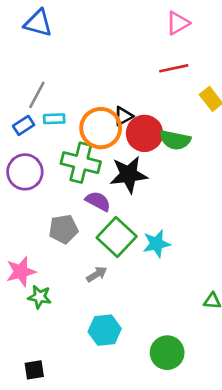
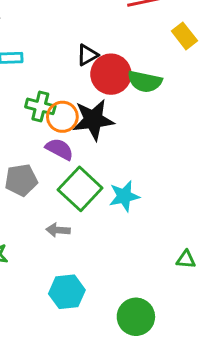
orange circle: (101, 128) -> (62, 117), moved, size x0.7
green cross: (81, 163) -> (40, 106), size x0.7
gray arrow: (97, 274) -> (58, 230), turned -144

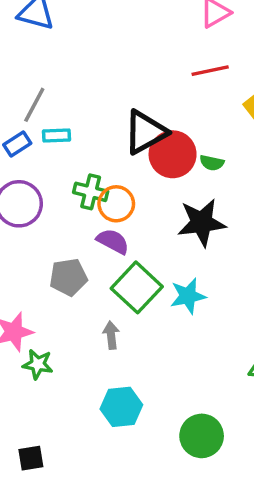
black triangle: (87, 55) -> (145, 132), size x1.8
green semicircle: (145, 81) -> (212, 163), size x0.6
black star: (93, 120) -> (202, 223), moved
gray arrow: (58, 230) -> (111, 335), turned 80

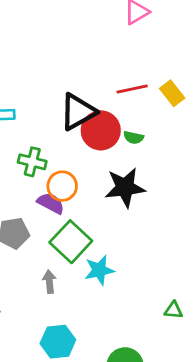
red line: (210, 71) -> (132, 89), moved
orange circle: (116, 204) -> (62, 186), moved
cyan star: (188, 296) -> (99, 270), moved

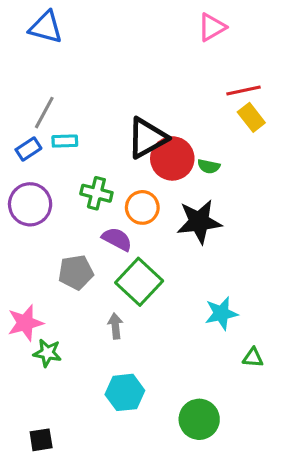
red line: (132, 89) -> (243, 90), moved
orange circle: (62, 186) -> (142, 207), moved
cyan star: (99, 270) -> (221, 313), moved

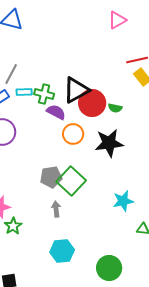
green cross: (96, 193) -> (44, 94), moved
purple semicircle: (117, 239) -> (56, 112), moved
gray pentagon: (76, 272) -> (51, 177), moved
green star: (47, 353) -> (13, 226), turned 30

